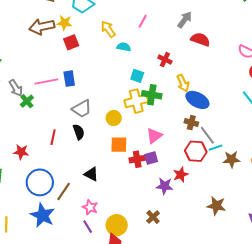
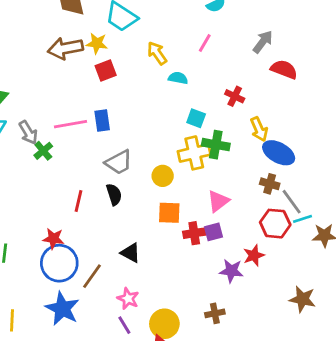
red star: (21, 152) -> (53, 239), moved
brown cross: (153, 217) -> (215, 313), turned 32

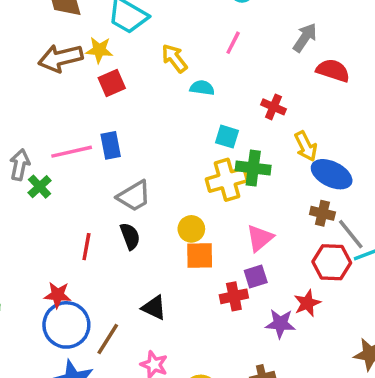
gray arrow: (28, 132) -> (20, 165), turned -135
yellow circle: (163, 176) -> (191, 229), moved
red cross: (194, 233) -> (234, 296), moved

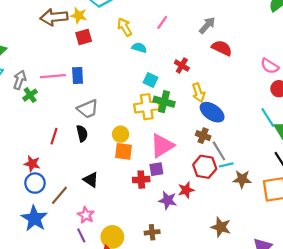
pink triangle: (260, 238) -> (162, 146), size x1.4
blue circle: (66, 325) -> (35, 183), size x0.7

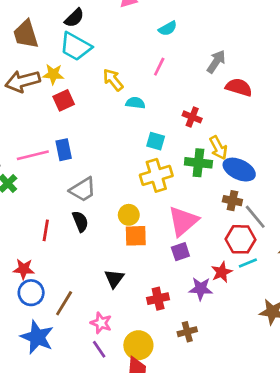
green cross: (164, 102) -> (198, 163), moved
cyan line: (226, 165) -> (248, 263), moved
black triangle: (91, 180) -> (114, 279), moved, turned 42
red cross: (141, 180) -> (158, 299), moved

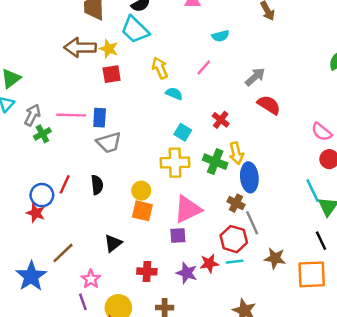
blue ellipse: (239, 170) -> (249, 177), turned 44
gray trapezoid: (83, 190) -> (109, 143), moved
blue circle: (31, 293) -> (42, 195), moved

